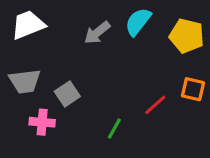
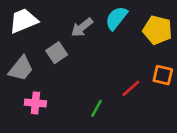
gray trapezoid: (25, 81) -> (21, 68), turned -44
gray square: (67, 94) -> (57, 53), moved

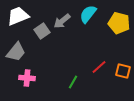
gray square: (57, 53) -> (42, 31), moved
orange square: (163, 75) -> (123, 71), moved

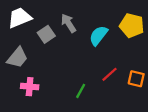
cyan semicircle: (88, 14) -> (98, 35), moved
gray arrow: (62, 21) -> (68, 23), turned 96

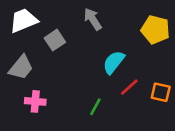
gray arrow: (68, 23) -> (93, 19), moved
cyan semicircle: (98, 35) -> (114, 62), moved

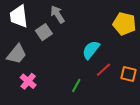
gray arrow: (93, 19) -> (57, 14), moved
white trapezoid: (23, 20) -> (19, 16), turned -75
pink cross: (35, 101) -> (28, 81), turned 35

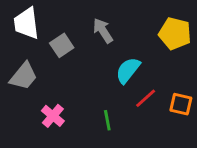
gray arrow: (57, 14) -> (103, 31), moved
pink cross: (28, 81) -> (53, 116), moved
green line: (76, 85) -> (107, 120), turned -40

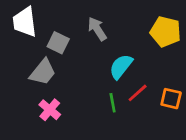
gray square: (62, 45) -> (58, 43), turned -30
gray trapezoid: (23, 76) -> (43, 72), moved
green line: (107, 120) -> (113, 103), moved

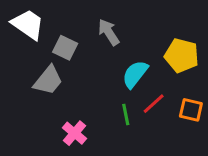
white trapezoid: (25, 22) -> (28, 24), turned 132
yellow pentagon: (165, 32) -> (182, 55), moved
pink cross: (50, 110) -> (74, 133), moved

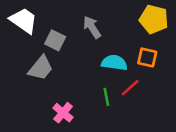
yellow pentagon: (182, 55) -> (154, 19), moved
cyan semicircle: (135, 74) -> (114, 63), turned 60
orange square: (191, 110) -> (147, 57), moved

